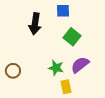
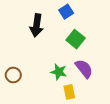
blue square: (63, 11) -> (66, 12), turned -32
purple semicircle: (80, 65) -> (84, 69), turned 90

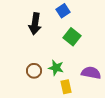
purple semicircle: (84, 69) -> (91, 73), moved, turned -42
brown circle: (13, 75) -> (34, 71), moved

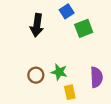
green square: (72, 37) -> (84, 28), moved, turned 30
purple semicircle: (91, 73) -> (96, 77), turned 78

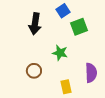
green star: (59, 72) -> (60, 53), moved

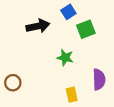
black arrow: (35, 24) -> (38, 26), turned -110
brown circle: (34, 71) -> (13, 83), moved

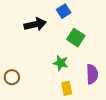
green square: (86, 29) -> (76, 38), moved, turned -36
green star: (65, 58) -> (61, 63), moved

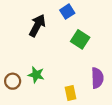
black arrow: (35, 24) -> (37, 25), turned -50
green star: (61, 63) -> (36, 75), moved

